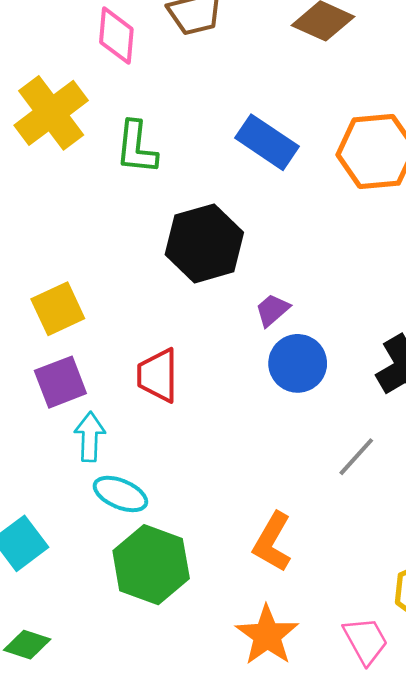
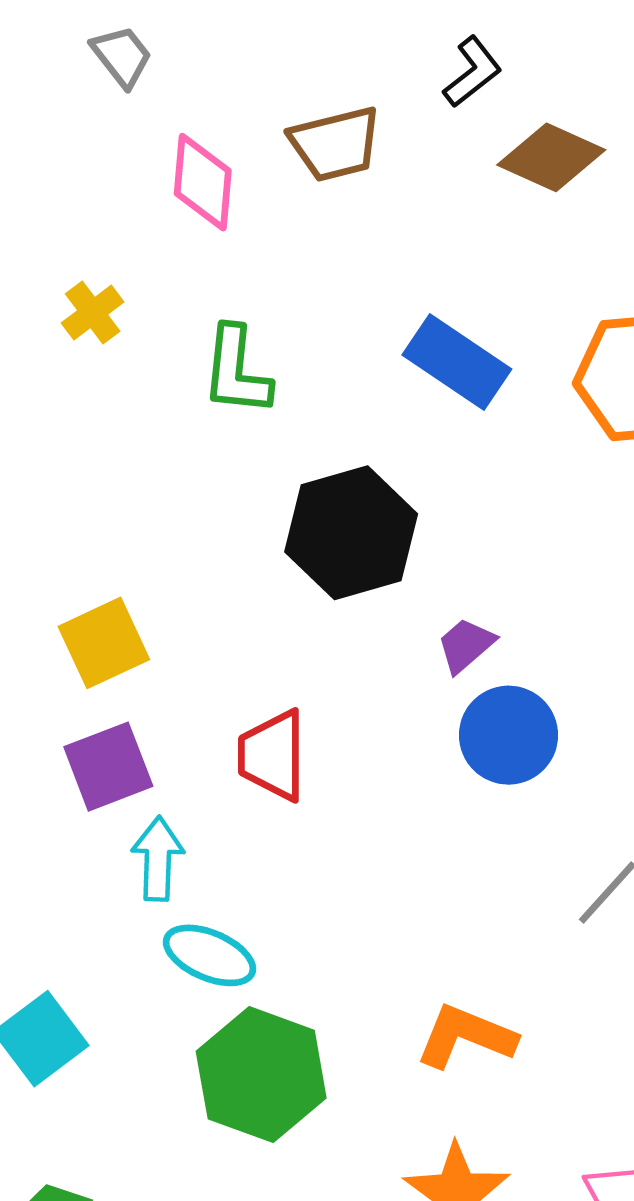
yellow cross: (51, 113) -> (93, 312), size x0.5
orange L-shape: (272, 542) -> (466, 1036), turned 82

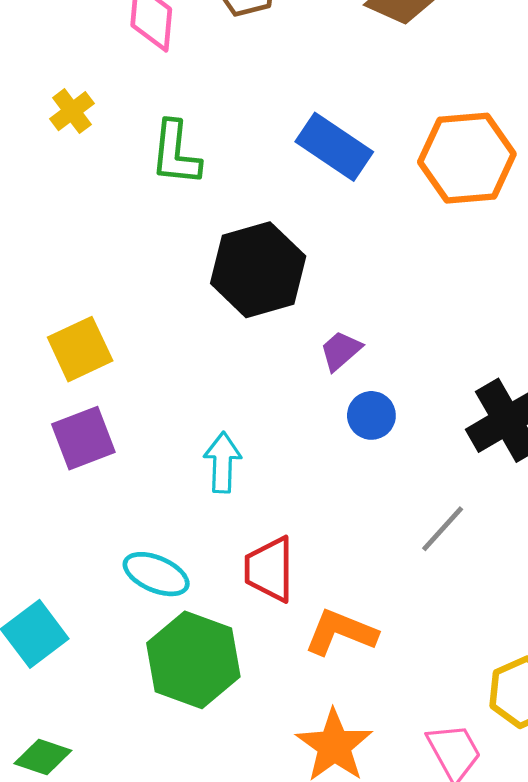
blue circle: (508, 735) -> (371, 415), size x0.7
red trapezoid: (272, 755) -> (269, 569), moved
cyan arrow: (158, 859) -> (222, 462), moved

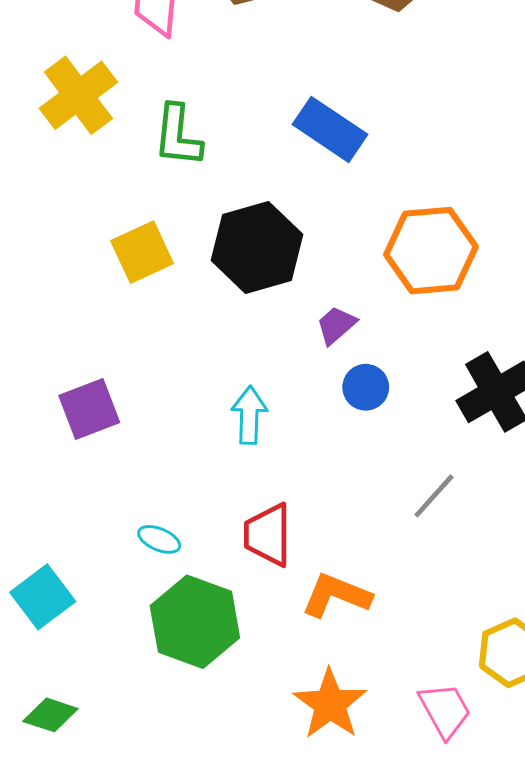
yellow cross: (72, 111) -> (78, 95), size x1.8
orange hexagon: (467, 158) -> (431, 251), moved
yellow square: (80, 349) -> (142, 252), moved
cyan arrow: (222, 462) -> (249, 415), moved
cyan ellipse: (156, 574) -> (159, 539), size x0.7

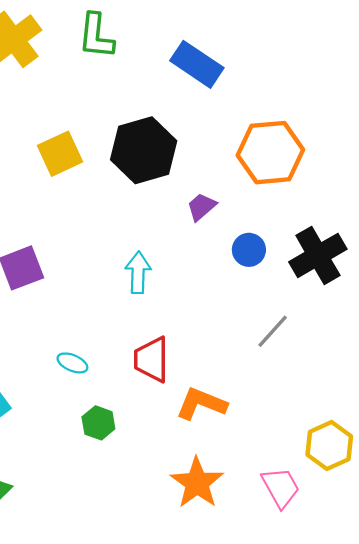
green L-shape: (178, 136) -> (96, 36), moved
blue circle: (366, 387) -> (249, 250), moved
green hexagon: (195, 622) -> (98, 423), size x0.5

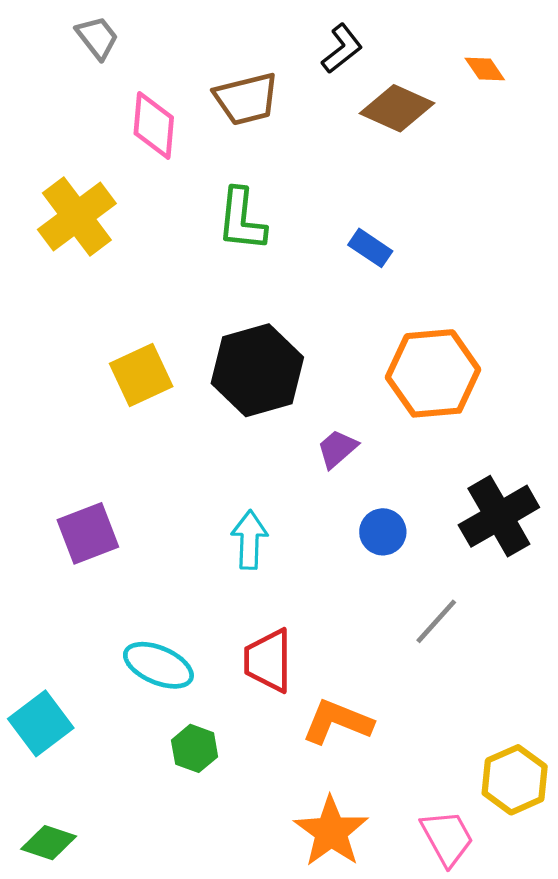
green L-shape: (96, 36) -> (242, 220), moved
blue rectangle: (197, 64) -> (370, 248), moved, size x0.6
blue circle: (249, 250) -> (383, 532), moved
cyan ellipse: (72, 363) -> (158, 665), size x1.6

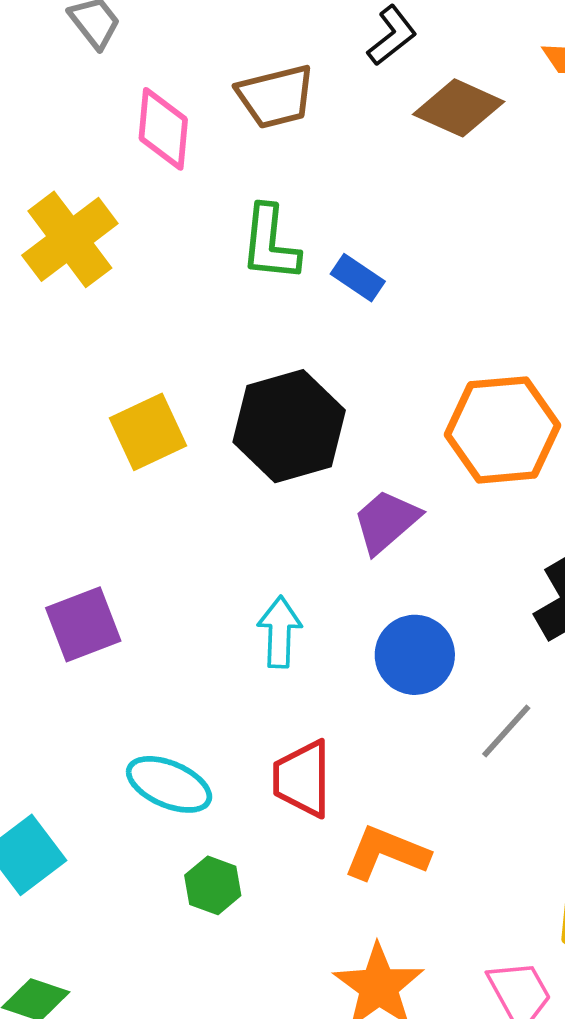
blue rectangle: (370, 248) -> (358, 278), moved
purple trapezoid: (337, 449) -> (386, 521), size x1.4
blue circle: (383, 532) -> (415, 655), moved, size x1.4

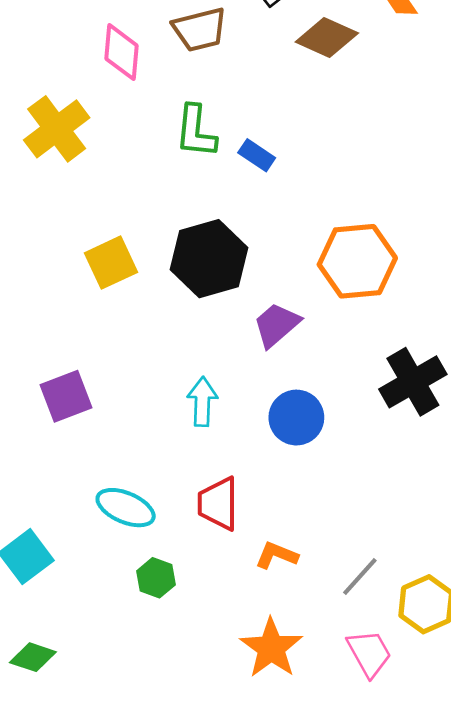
gray line: (506, 731) -> (360, 576), moved
orange L-shape: (386, 853) -> (277, 555), size x0.7

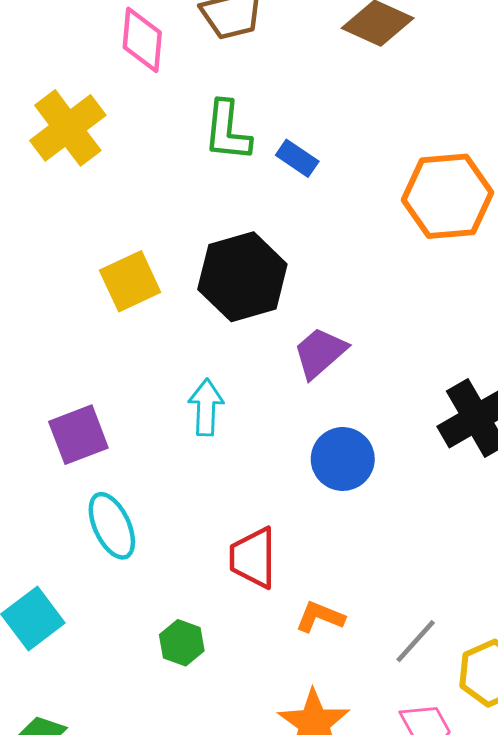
orange hexagon: (357, 261) -> (448, 196), moved
cyan arrow: (202, 402) -> (206, 407), moved
cyan ellipse: (126, 508) -> (112, 526), moved, turned 42

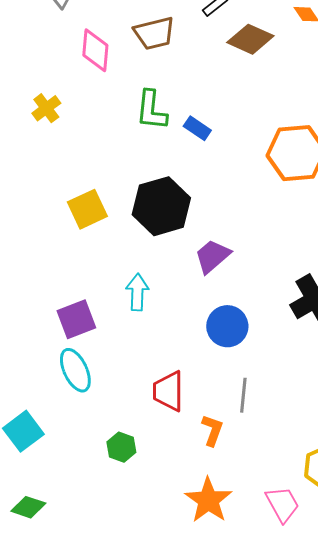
yellow cross: (68, 128) -> (46, 108), size x0.6
purple square: (78, 435) -> (76, 319), moved
orange L-shape: (320, 617) -> (212, 430), turned 88
gray line: (416, 641) -> (243, 395), moved, turned -36

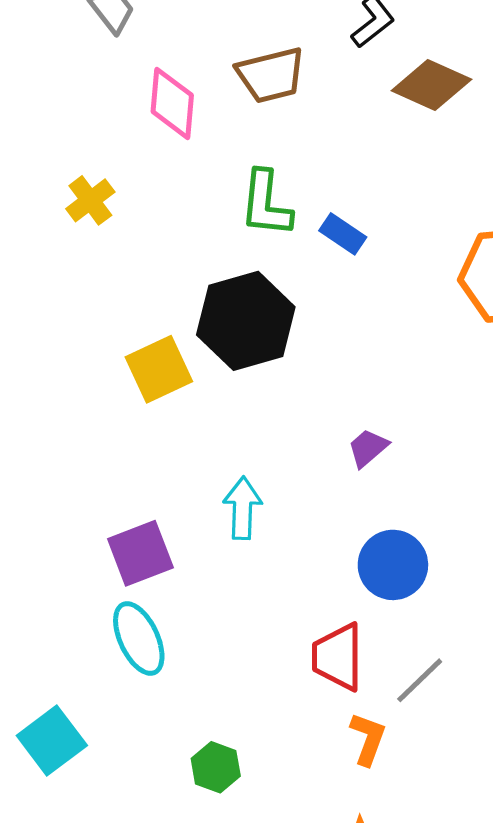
black hexagon: (161, 206) -> (246, 321), moved
purple trapezoid: (212, 256) -> (368, 448), size x0.7
red trapezoid: (168, 391) -> (338, 657), moved
gray line: (243, 395) -> (420, 680), turned 40

